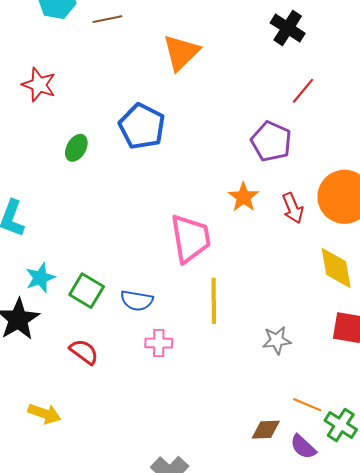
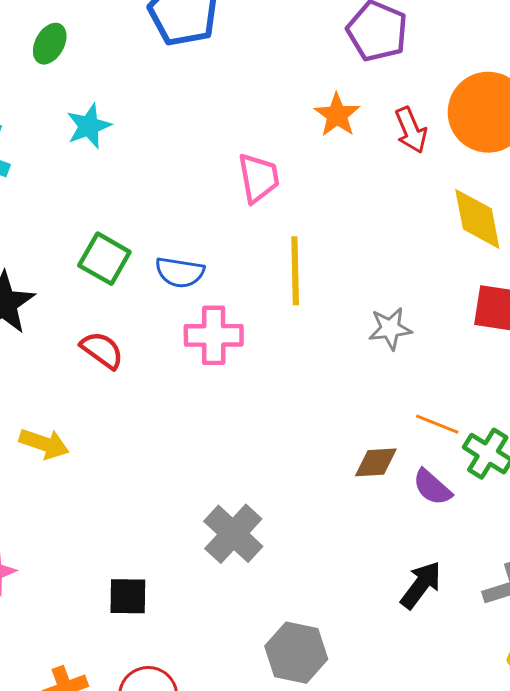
green ellipse: (76, 148) -> (50, 44), moved
pink trapezoid: (190, 238) -> (259, 178), size x0.7
cyan star: (40, 278) -> (89, 126), moved
pink cross: (159, 343) -> (214, 335), size x1.4

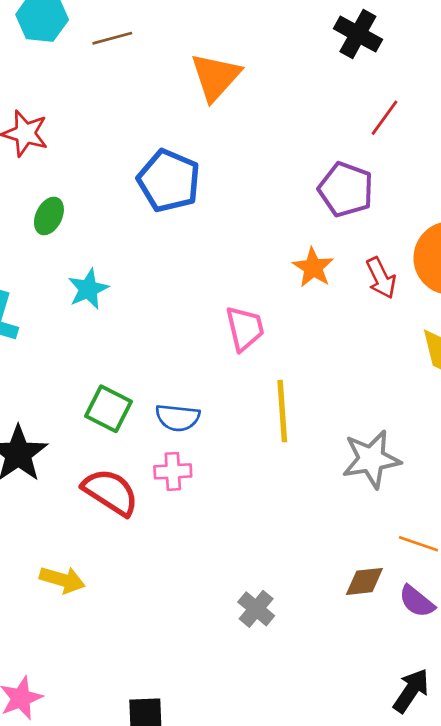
gray star: (390, 329) -> (371, 459), size x1.5
pink cross: (214, 335) -> (173, 471), moved, size x0.7
red semicircle: (102, 350) -> (110, 492), size x1.4
gray cross: (233, 534) -> (256, 609), moved, size x0.7

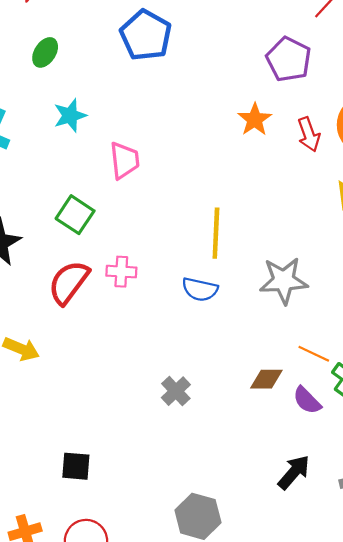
pink trapezoid: (245, 328) -> (124, 160), moved
blue semicircle: (178, 418) -> (200, 289), moved
red semicircle: (110, 492) -> (69, 282), turned -93

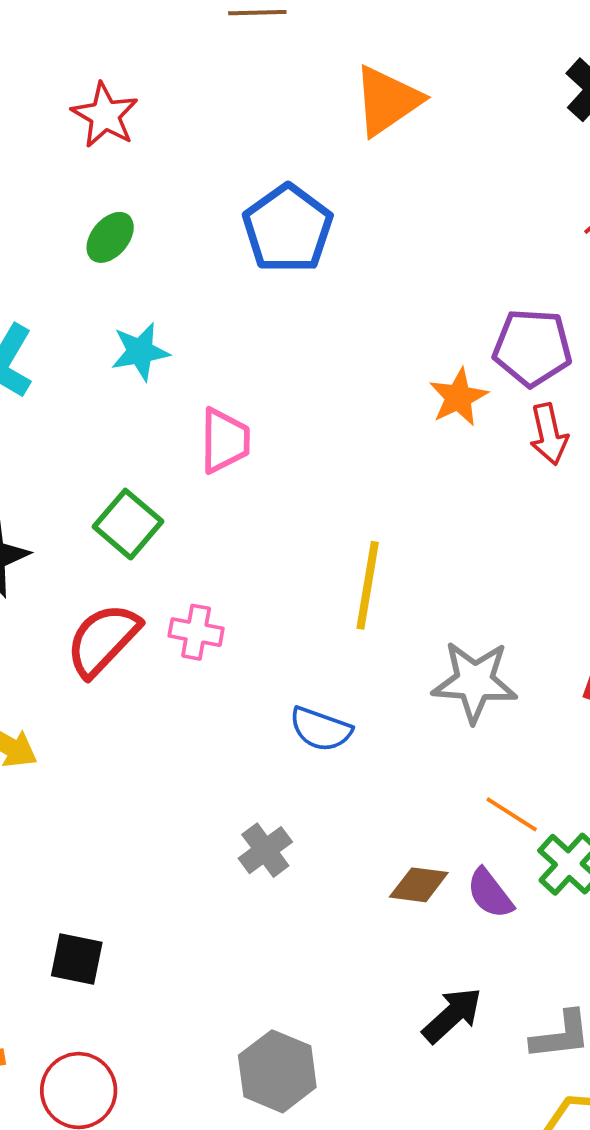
purple pentagon: (289, 59) -> (532, 348), moved, turned -30
blue semicircle: (200, 289) -> (321, 729), moved
brown diamond: (266, 379) -> (419, 885), moved

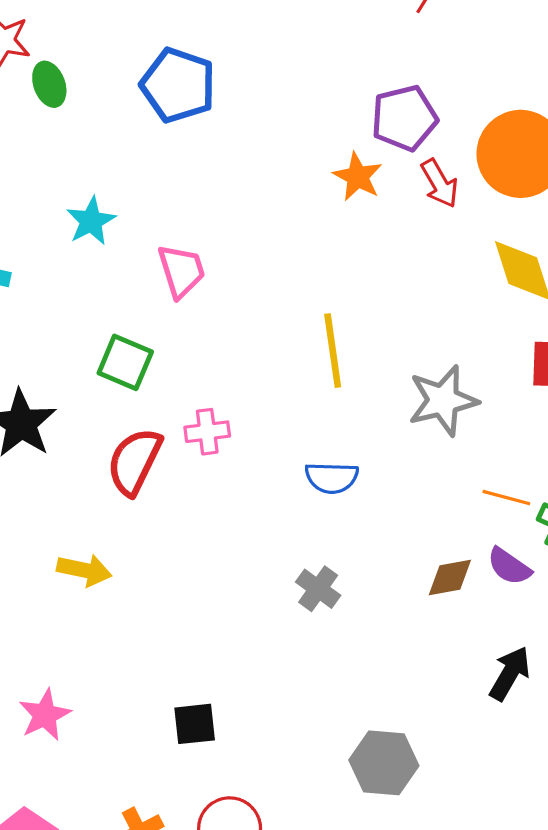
green ellipse: (110, 237) -> (49, 84), moved, turned -42

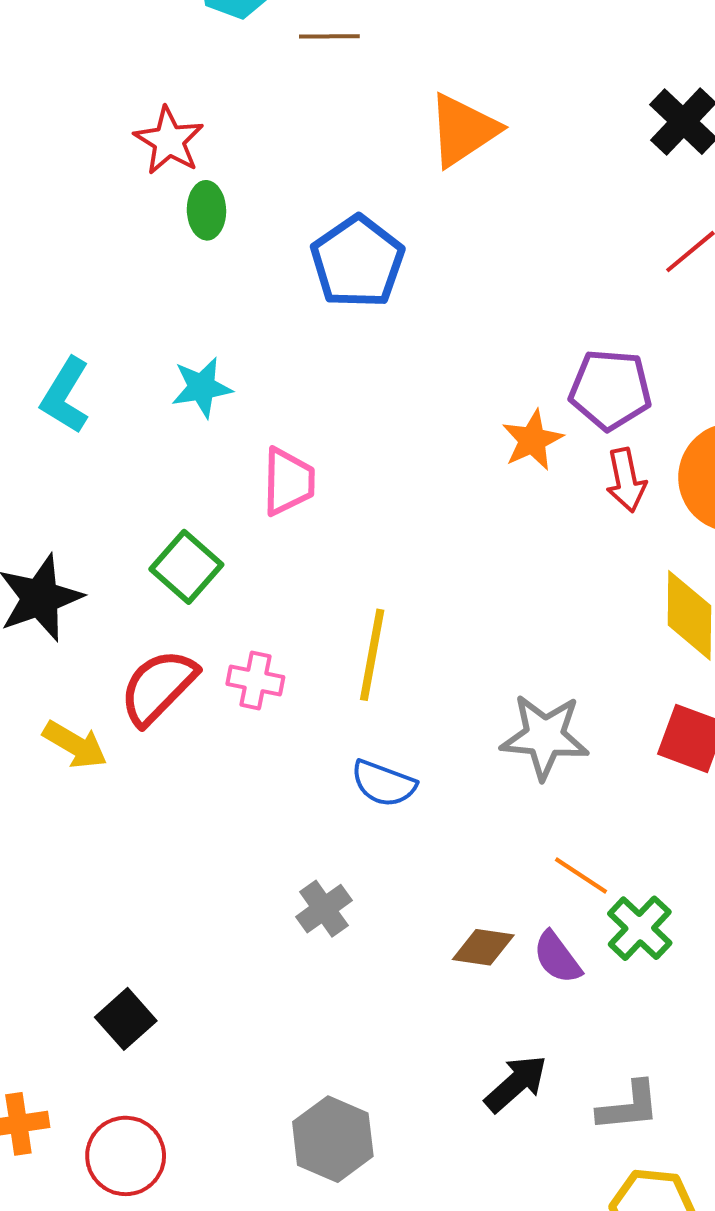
yellow line: (333, 351) -> (372, 655), moved
yellow arrow: (84, 570) -> (75, 745), moved
black square: (195, 724) -> (126, 1019), turned 36

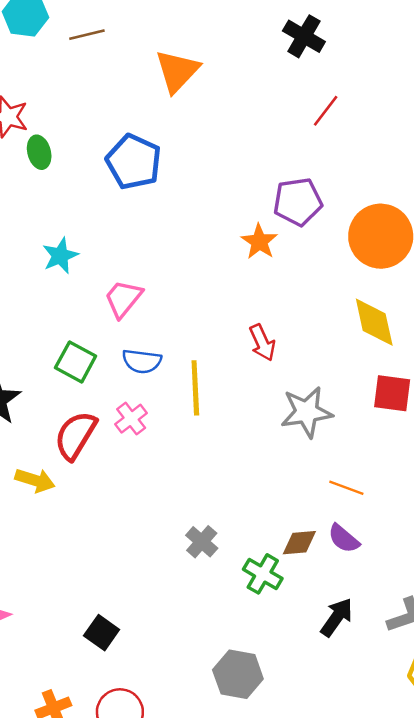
red arrow: (626, 480) -> (262, 343), moved
pink trapezoid: (288, 481) -> (123, 299), turned -129
pink cross: (255, 681) -> (131, 419), turned -36
blue semicircle: (384, 784) -> (142, 361), moved
green cross: (640, 928) -> (263, 574), moved

